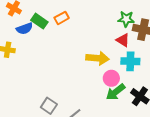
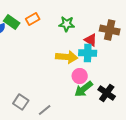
green star: (126, 19) -> (67, 24), moved
cyan cross: (130, 61) -> (88, 53), moved

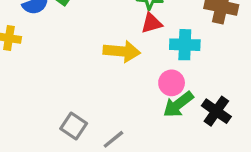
red triangle: (91, 40) -> (152, 23), moved, turned -48
yellow arrow: (67, 57) -> (122, 51), moved

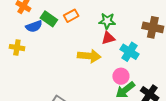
cyan cross: (185, 45) -> (129, 52), turned 30

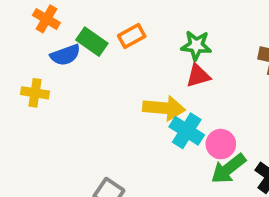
cyan cross: (129, 52) -> (187, 131), moved

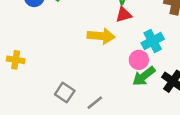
yellow cross: (35, 93) -> (16, 60), moved
cyan cross: (187, 131) -> (153, 41), moved, turned 30

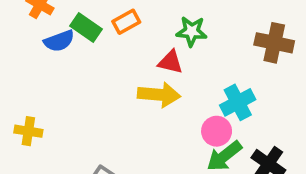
red triangle: (124, 15) -> (170, 62), moved, turned 30

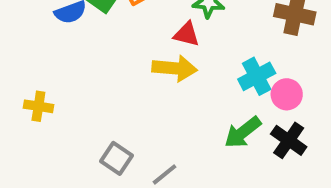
pink circle: (217, 131) -> (287, 94), moved

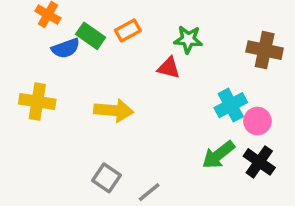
yellow arrow: (175, 68) -> (114, 110), moved
yellow cross: (38, 106) -> (37, 102), moved, size x1.4

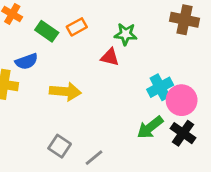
blue semicircle: (66, 48) -> (27, 61), moved
brown cross: (265, 50) -> (184, 20), moved
pink circle: (257, 121) -> (182, 100), size x1.4

